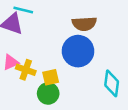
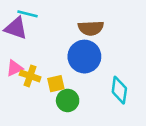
green circle: (48, 93) -> (68, 100), moved

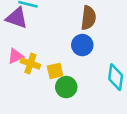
brown semicircle: (91, 28) -> (88, 18), turned -80
blue circle: (84, 57) -> (82, 45), size x0.7

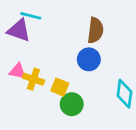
pink triangle: (16, 56) -> (18, 71), turned 35
yellow square: (55, 71) -> (60, 87), turned 35

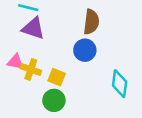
purple triangle: (19, 30) -> (33, 28), moved
green circle: (72, 104) -> (54, 100), moved

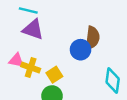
brown semicircle: (91, 22) -> (92, 38), moved
yellow square: (57, 77) -> (54, 75), turned 35

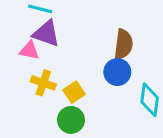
blue circle: (81, 50) -> (117, 72), moved
pink triangle: (16, 60) -> (29, 50), moved

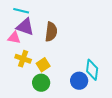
brown semicircle: (123, 44) -> (51, 32), moved
blue circle: (117, 72) -> (79, 81), moved

